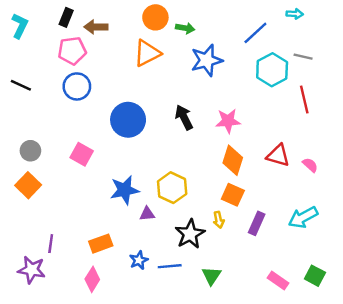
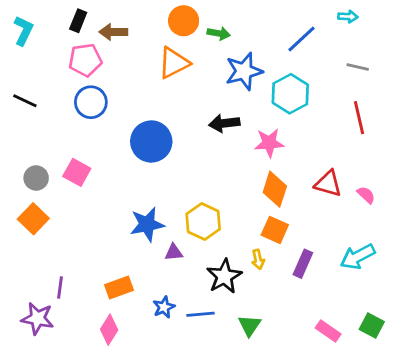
cyan hexagon: (272, 70) -> (290, 94), moved
black arrow: (184, 117) -> (224, 123), moved, turned -70
pink square: (82, 154) -> (77, 172), moved

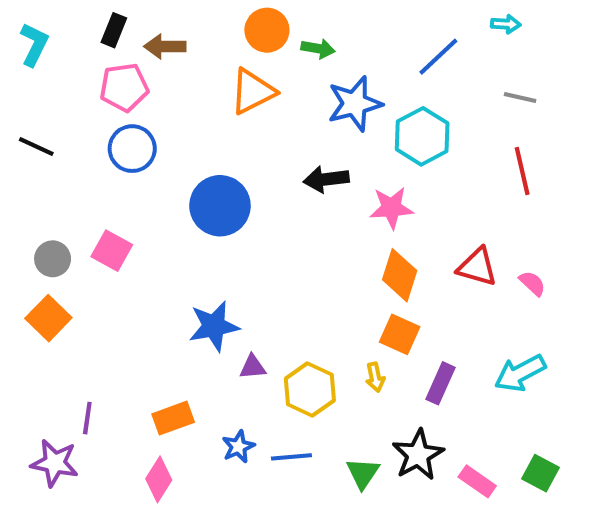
yellow hexagon: (203, 222) -> (310, 389), moved
black star: (224, 276) -> (418, 455), moved

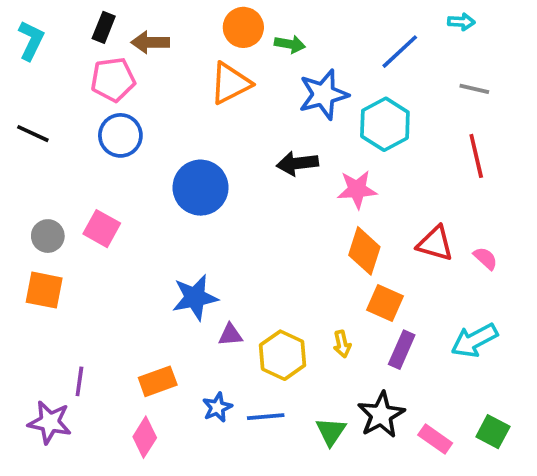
orange square: (48, 318) -> (44, 290), turned -33
orange square: (400, 334) -> (385, 303), moved

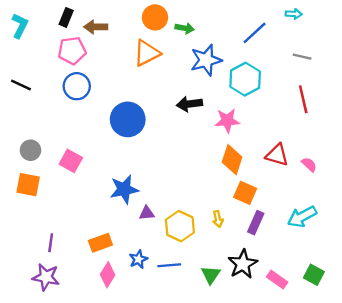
pink square: (102, 229) -> (71, 161), moved
purple star: (50, 422) -> (46, 277), moved
pink diamond: (145, 437) -> (108, 275), moved

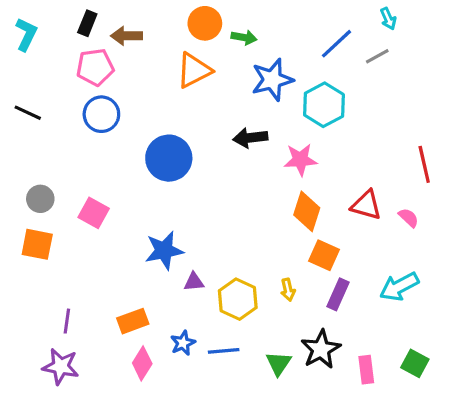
cyan arrow: (294, 14) -> (388, 19), turned 63
gray line: (302, 57) -> (377, 56), moved, turned -42
red line: (303, 99) -> (424, 164), moved
pink rectangle: (277, 279) -> (366, 370), turned 48

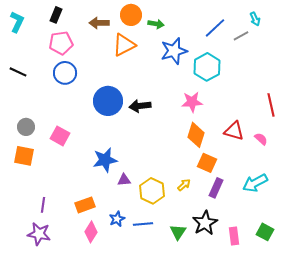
cyan arrow: (388, 19) -> (255, 19), moved
brown arrow: (126, 36) -> (99, 23), moved
black arrow: (250, 138) -> (140, 106), moved
yellow arrow: (288, 290) -> (184, 185), turned -120

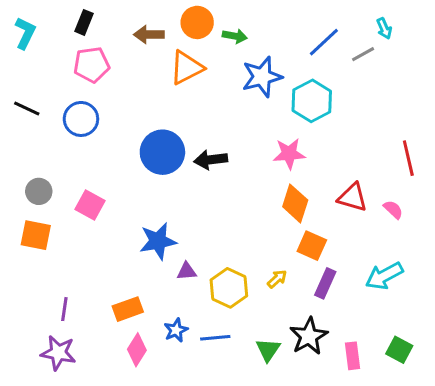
blue circle: (65, 73) -> (81, 119), moved

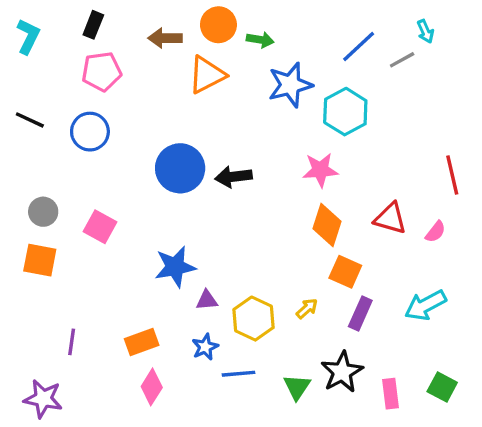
pink semicircle: (393, 209) -> (435, 232), turned 85
blue star: (176, 330) -> (205, 347), moved
purple star: (58, 353) -> (43, 399), moved

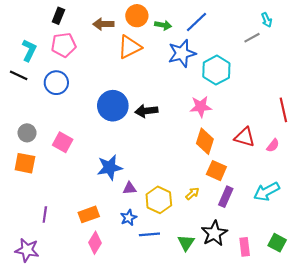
cyan L-shape: (28, 36) -> (29, 50), moved
blue line: (359, 46) -> (197, 22), moved

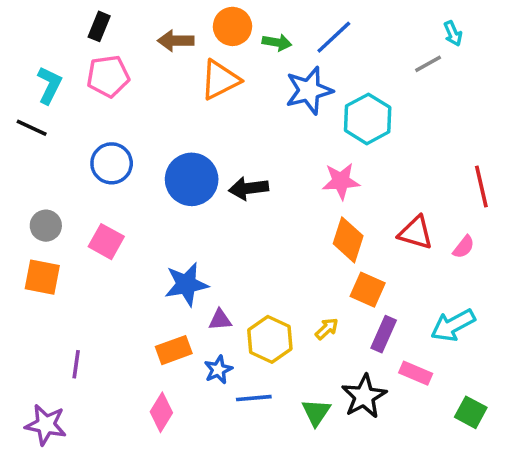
blue circle: (56, 83) -> (112, 163), moved
orange rectangle: (89, 214) -> (174, 350), moved
pink rectangle: (245, 247) -> (416, 373), moved, turned -60

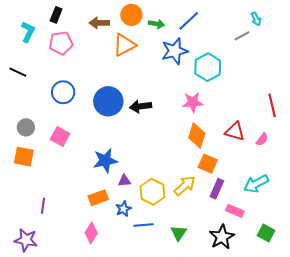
cyan L-shape: (49, 85) -> (28, 32), moved
yellow arrow: (327, 329) -> (185, 186), size x1.6
black star: (364, 396) -> (222, 237), moved

